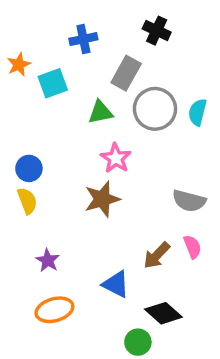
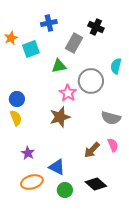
black cross: (157, 31) -> (96, 27), moved
gray circle: (155, 109) -> (91, 81), moved
blue triangle: (116, 284) -> (57, 167), moved
green circle: (138, 342) -> (65, 190), moved

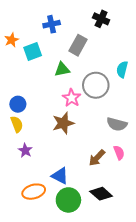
black cross: (96, 27) -> (101, 19), moved
purple star: (28, 153) -> (25, 150), moved
green circle: (65, 190) -> (68, 200), size x1.5

